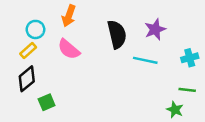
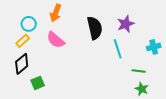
cyan line: (145, 60) -> (118, 49), turned 60
green line: (187, 90) -> (139, 71), moved

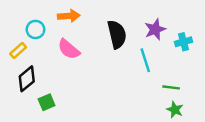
orange arrow: (56, 13) -> (69, 16), turned -114
yellow rectangle: (23, 41) -> (18, 50), moved
cyan cross: (154, 47) -> (183, 42), moved

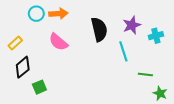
cyan circle: (35, 29) -> (36, 14), moved
green star: (175, 110) -> (160, 93), moved

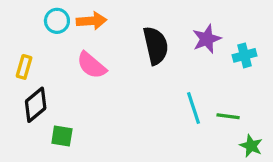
yellow rectangle: (15, 43) -> (24, 67), turned -32
cyan line: (123, 51) -> (194, 108), moved
green square: (39, 87) -> (62, 136), turned 32

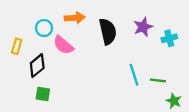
cyan circle: (57, 21) -> (44, 28), moved
orange arrow: (92, 21) -> (75, 18), moved
black diamond: (36, 105) -> (37, 66), moved

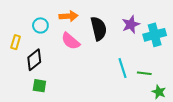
cyan cross: (169, 38) -> (155, 35), size x1.5
pink semicircle: (63, 45) -> (71, 41), moved

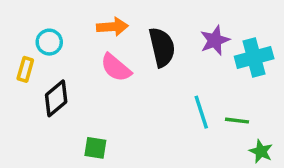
cyan circle: (40, 25) -> (49, 42), moved
green square: (39, 86) -> (95, 148), moved

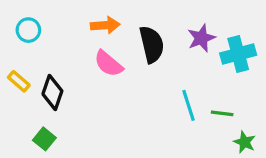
cyan circle: (49, 42) -> (28, 30), moved
yellow rectangle: (25, 69) -> (19, 81), moved, turned -65
black diamond: (56, 98) -> (52, 92), turned -32
green square: (95, 148) -> (44, 139), moved, turned 30

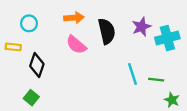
cyan circle: (28, 30) -> (29, 23), moved
yellow rectangle: (19, 81) -> (13, 47), moved, turned -35

